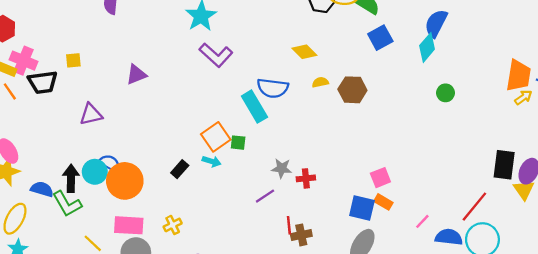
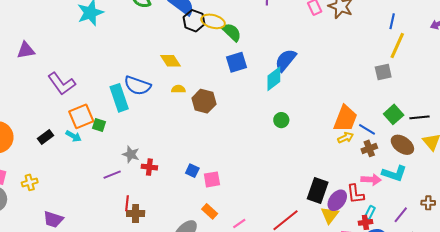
purple L-shape: (216, 55) -> (62, 84), moved
orange rectangle: (383, 202) -> (210, 211), moved
blue square: (362, 208) -> (192, 171), moved, size x0.6

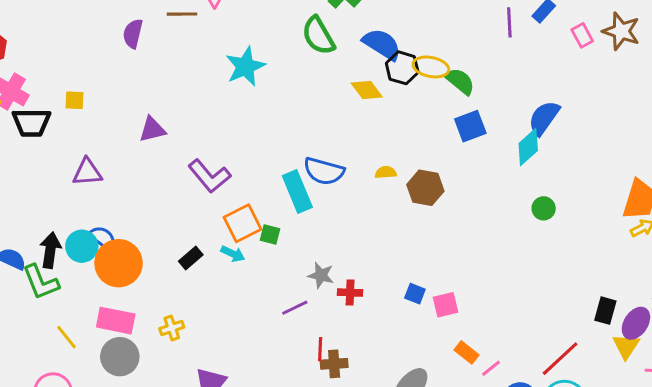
yellow diamond: (170, 61) -> (367, 90), moved
black rectangle: (318, 191) -> (605, 311), size x0.7
orange rectangle: (210, 211) -> (466, 352), moved

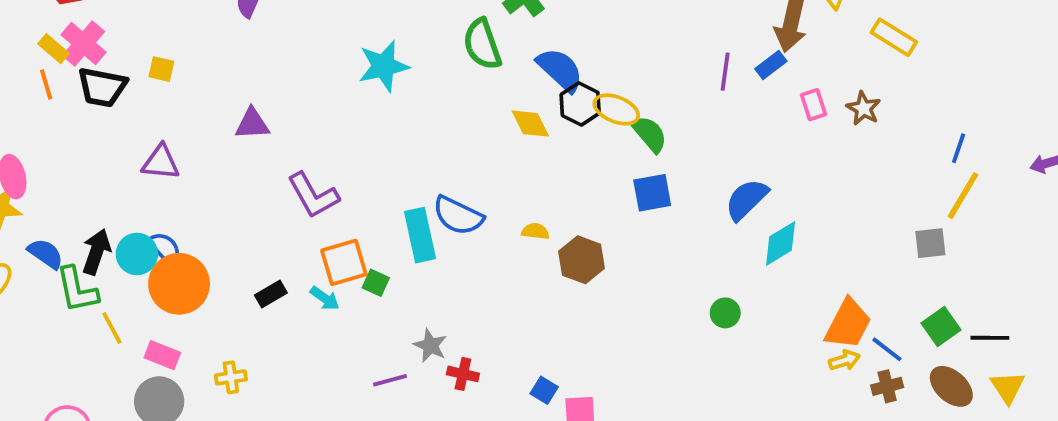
brown star: (621, 31) -> (864, 108), size x0.7
cyan diamond: (528, 147) -> (781, 244), moved
pink rectangle: (116, 321) -> (162, 355), size x0.7
yellow line: (66, 337) -> (112, 328), moved

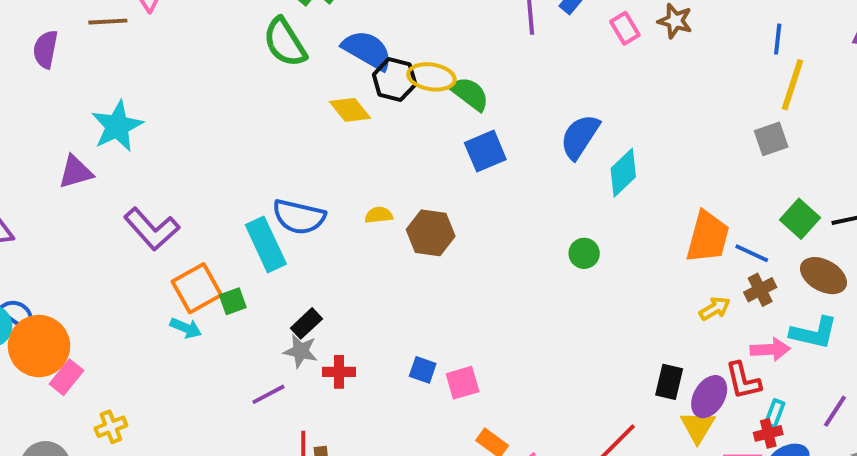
cyan star: (384, 66) -> (117, 126), moved
green square: (376, 283) -> (233, 301), turned -32
black rectangle: (271, 294) -> (306, 323), moved
pink rectangle: (162, 355) -> (67, 377), moved, turned -60
yellow arrow: (844, 360) -> (715, 309), moved

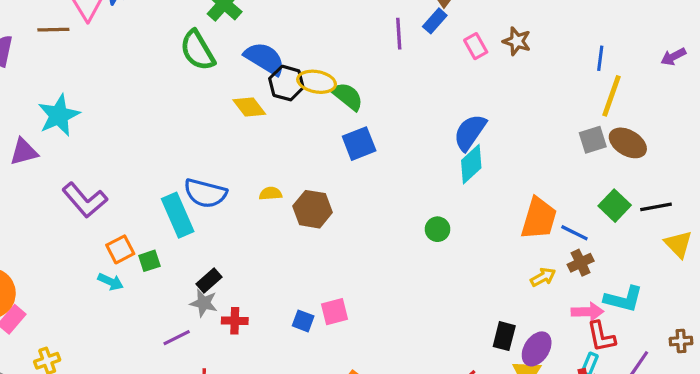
blue semicircle: (580, 137) -> (470, 132), moved
brown ellipse: (823, 276) -> (628, 143), moved
orange square: (197, 288) -> (120, 249), size x0.7
red L-shape: (743, 381) -> (601, 337), moved
pink square: (463, 383) -> (335, 312), moved

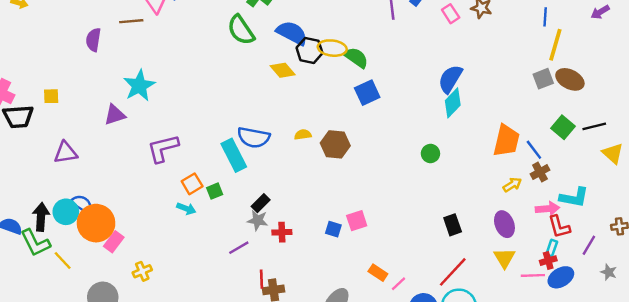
purple L-shape: (85, 200) -> (163, 148), turned 120
blue line: (574, 233) -> (534, 150), turned 30
black rectangle: (504, 336) -> (453, 225), moved, turned -30
purple ellipse: (537, 349) -> (504, 224), moved, turned -50

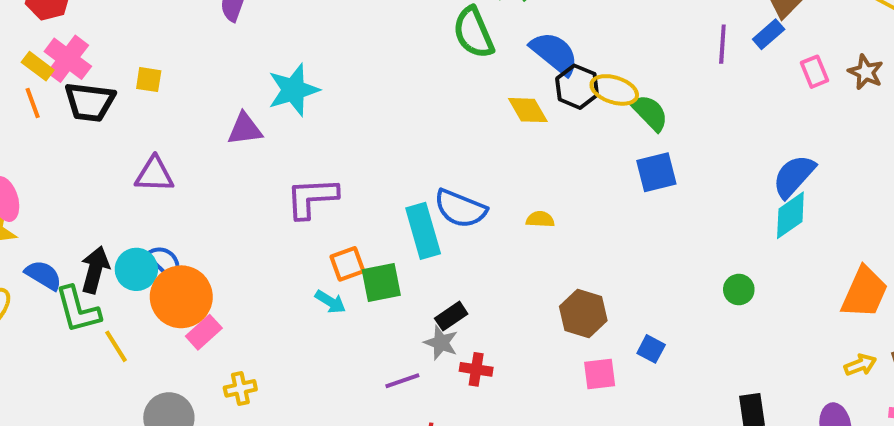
brown hexagon: (335, 144) -> (583, 314), moved
green square: (215, 191) -> (381, 282), size x1.5
blue square: (333, 229) -> (651, 349), moved

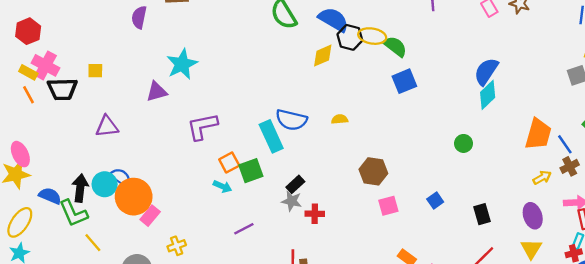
yellow diamond: (528, 110) -> (323, 56), turned -75
yellow line: (116, 346) -> (93, 243), moved
blue square: (651, 349) -> (435, 201), moved, turned 35
purple line: (402, 381) -> (244, 229), moved

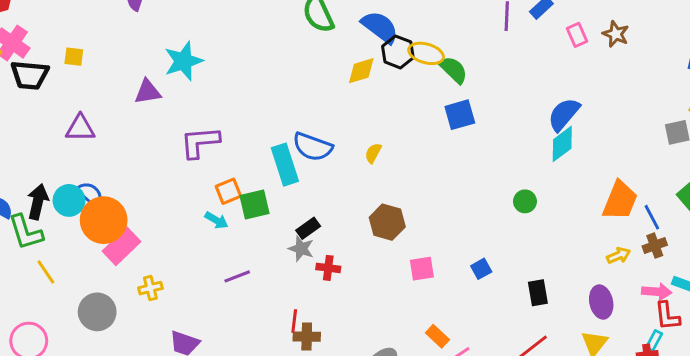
yellow semicircle: (340, 119) -> (373, 153), turned -63
brown hexagon: (373, 171) -> (387, 222), moved
pink rectangle: (150, 216) -> (121, 246), size x1.4

